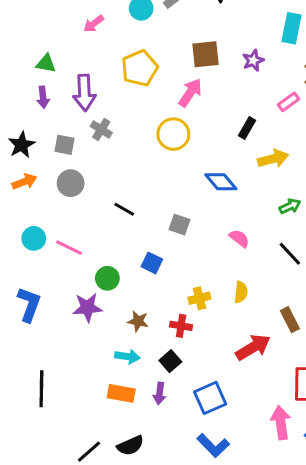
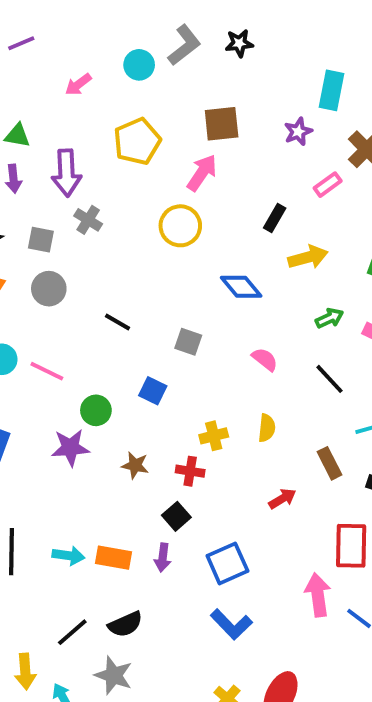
purple star: (253, 60) -> (298, 132), moved
red arrow: (253, 347) -> (282, 499), size x0.6
cyan arrow: (127, 357) -> (68, 556), moved

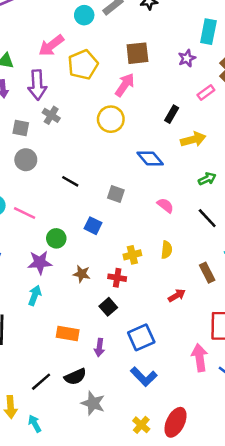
pink arrow: (78, 84) -> (51, 46), moved, size x1.5
cyan arrow: (68, 556) -> (35, 295), moved, turned -78
purple arrow: (163, 558) -> (99, 347), moved
gray star: (114, 675) -> (93, 403), moved

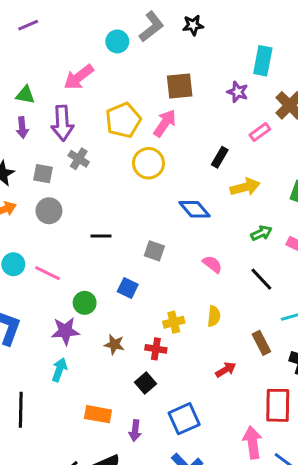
purple star: (187, 58) -> (238, 92), turned -30
yellow pentagon: (83, 65) -> (123, 120), moved
black line: (70, 181) -> (101, 236), turned -30

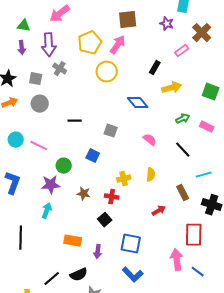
blue square: (184, 419) -> (131, 244), turned 35

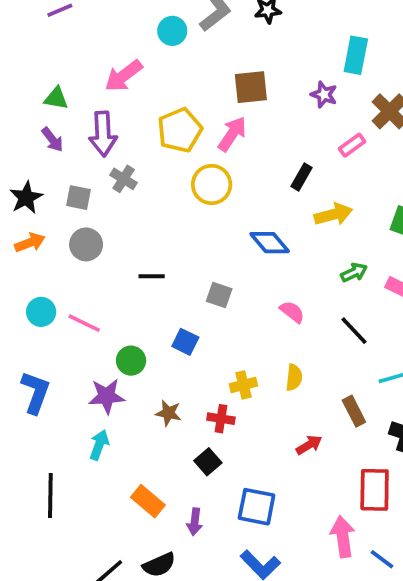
purple arrow: (22, 48) -> (52, 140), turned -32
orange rectangle: (73, 241) -> (148, 501), turned 30

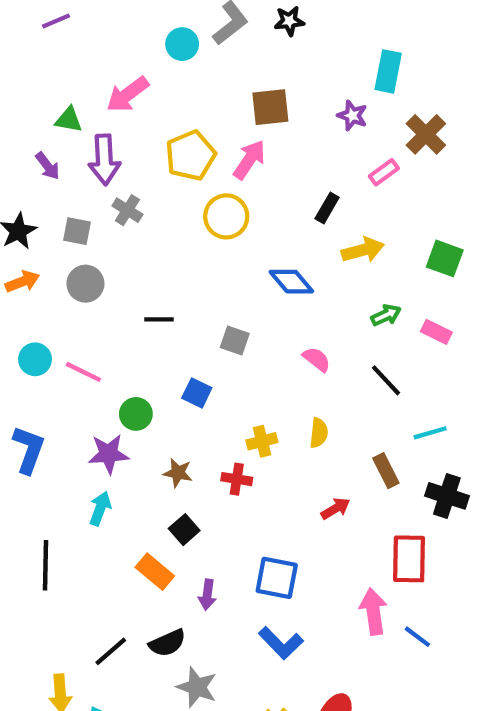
green triangle: (56, 98) -> (69, 120), moved
black square: (208, 462) -> (184, 530), moved

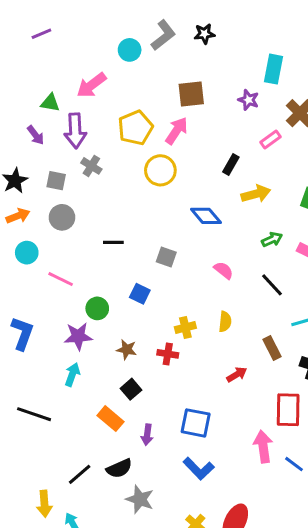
cyan circle: (35, 359) -> (27, 253), moved
black line: (46, 565) -> (34, 414), turned -72

